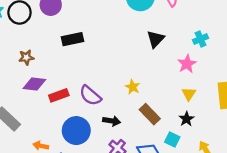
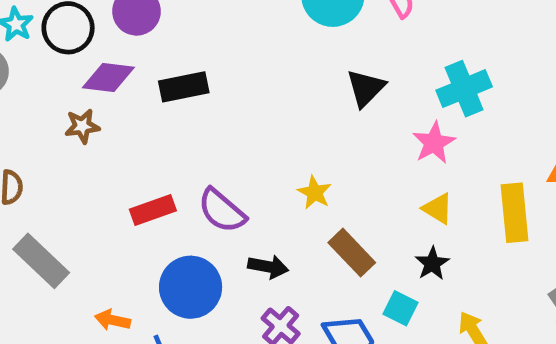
cyan cross: (201, 39) -> (464, 89), size x1.5
purple diamond: (34, 84) -> (108, 77), moved
yellow triangle: (189, 94) -> (438, 209), turned -32

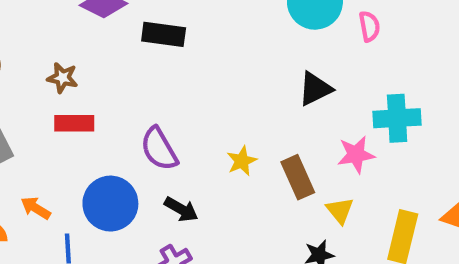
brown star: (82, 126) -> (62, 78), moved
red rectangle: (153, 210) -> (74, 123), moved
brown rectangle: (352, 253) -> (298, 177), moved

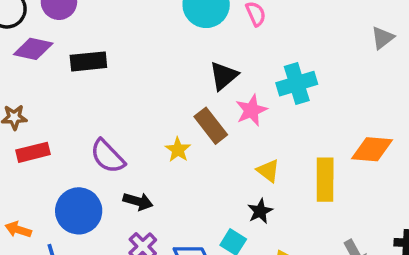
pink star: (356, 155) -> (251, 110), moved
brown rectangle: (298, 177) -> (211, 126), moved

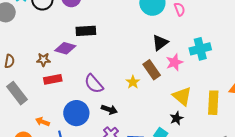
purple diamond: (33, 49) -> (65, 48), moved
yellow triangle: (268, 171) -> (182, 96), size x1.5

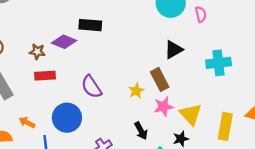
pink star: (174, 62) -> (164, 107), moved
black arrow: (109, 109) -> (141, 131), moved, turned 35

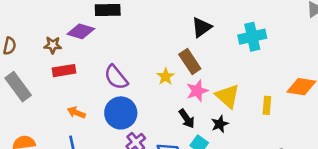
blue circle: (67, 118) -> (121, 113), moved
orange arrow: (27, 122) -> (76, 113), moved
yellow rectangle: (225, 126) -> (267, 105), size x0.6
black arrow: (141, 131) -> (187, 119), moved

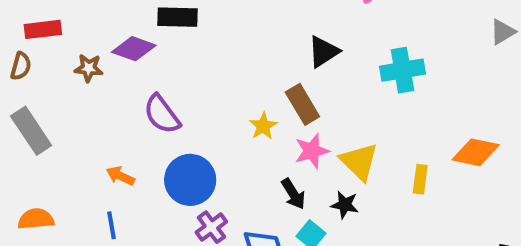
red rectangle: (64, 71) -> (43, 29), moved
purple semicircle: (116, 77) -> (162, 114), moved
black star: (220, 124) -> (345, 205), turned 30

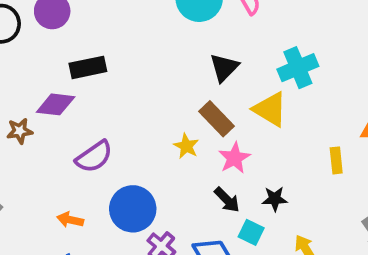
purple semicircle: (162, 114) -> (94, 157), turned -75
yellow triangle: (359, 162) -> (270, 109), moved

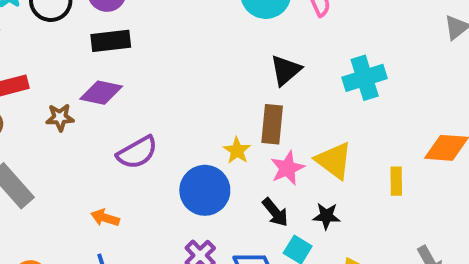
black rectangle: (88, 67) -> (111, 41), moved
yellow triangle: (270, 109) -> (334, 161), moved
brown rectangle: (216, 119) -> (272, 124), turned 44
blue circle: (133, 209) -> (205, 190), moved

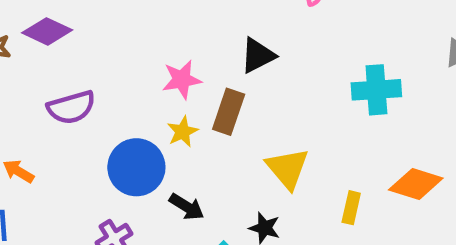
cyan cross: (365, 78) -> (376, 90), moved
pink star: (287, 168) -> (182, 80), moved
black arrow: (275, 212) -> (187, 207), moved, turned -32

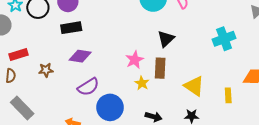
purple diamond: (47, 31) -> (80, 56), moved
blue circle: (136, 167) -> (110, 107), moved

